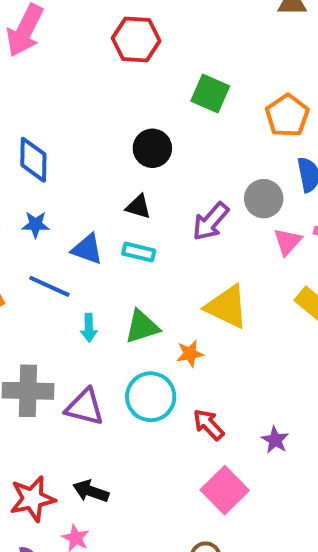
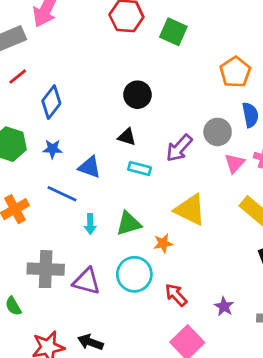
green square: (210, 93) -> (173, 32), moved
blue diamond: (33, 160) -> (51, 102), turned 36
cyan rectangle: (139, 252) -> (140, 169), moved

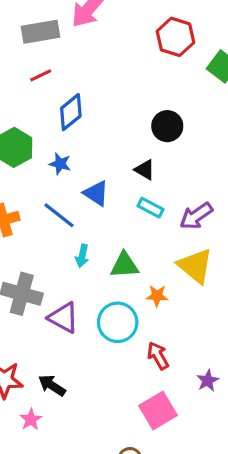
purple arrow: (179, 148) -> (196, 216), moved

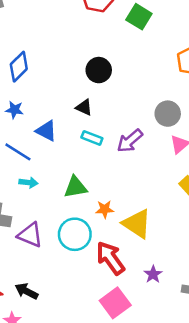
cyan arrow: (82, 256) -> (28, 183), moved, turned -90
yellow triangle: (195, 266) -> (137, 224), moved
red arrow: (158, 356) -> (110, 258), size x1.5

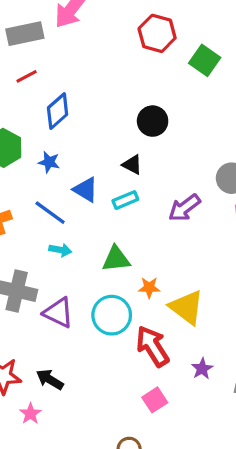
cyan rectangle: (92, 138) -> (125, 200), moved, turned -48
pink square: (115, 303) -> (155, 400), size x0.7

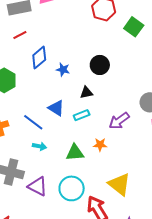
blue star: (49, 162) -> (63, 70), moved
black triangle: (132, 165) -> (86, 93), turned -40
orange star: (149, 288) -> (100, 145), moved

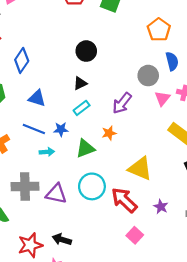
blue star: (63, 70) -> (61, 129), moved
blue triangle: (56, 108) -> (37, 98), moved

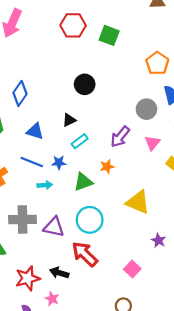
black triangle: (80, 83) -> (69, 120), moved
pink triangle: (162, 98) -> (152, 143), moved
red arrow: (124, 200) -> (85, 254), moved

